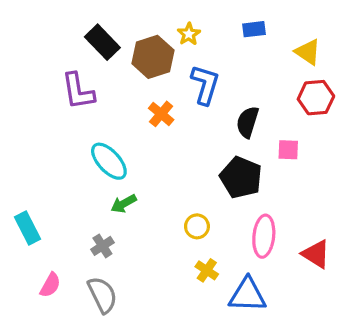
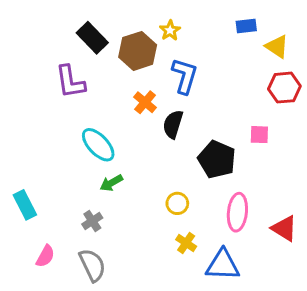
blue rectangle: (254, 29) -> (246, 26), moved
black semicircle: (247, 122) -> (173, 124), moved

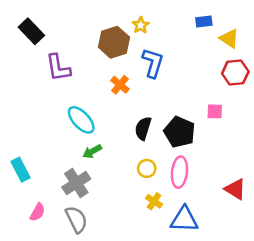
black rectangle: (92, 38) -> (31, 31), moved
black semicircle: (173, 124) -> (143, 128), moved
pink ellipse: (237, 212) -> (179, 172), moved
gray cross: (92, 221) -> (76, 183), size x1.6

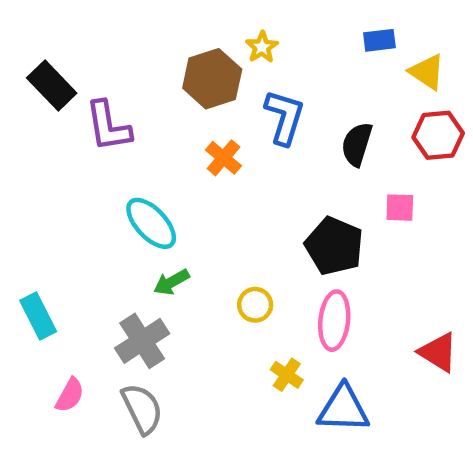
black rectangle: (31, 31) -> (52, 85), moved
black semicircle: (143, 128) -> (357, 144), moved
yellow circle: (147, 168) -> (255, 305), moved

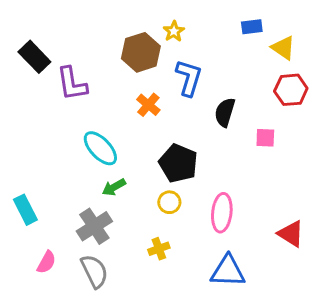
black semicircle: (357, 144) -> (225, 112), moved
black pentagon: (334, 246) -> (178, 163), moved
yellow cross: (287, 375) -> (159, 249), moved, turned 36

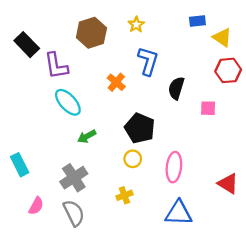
brown hexagon: (141, 52) -> (91, 33), moved
cyan ellipse: (100, 148) -> (68, 102), moved
green arrow: (114, 187) -> (87, 136), moved

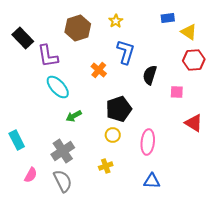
black pentagon: (140, 128) -> (119, 109), turned 30
red triangle: (228, 184) -> (194, 123), moved
blue triangle: (179, 213) -> (152, 181), size x0.7

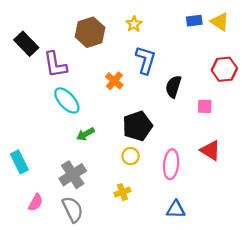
yellow triangle: (189, 32) -> (220, 22), moved
red triangle: (194, 123) -> (210, 150), moved

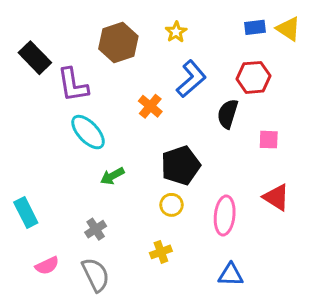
blue L-shape: (146, 60) -> (191, 79), turned 32
red hexagon: (224, 69) -> (253, 77), moved
gray cross: (73, 175) -> (96, 229), size x0.6
pink semicircle: (36, 202) -> (47, 266), turned 36

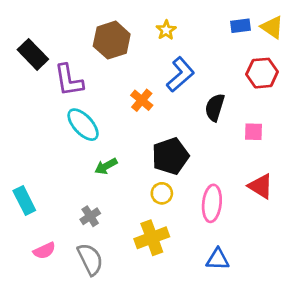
red hexagon: (253, 77) -> (262, 73), moved
yellow cross: (161, 252) -> (152, 238), size x1.6

